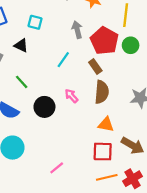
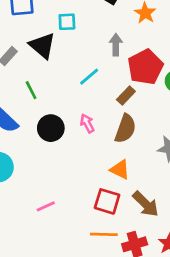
cyan square: (35, 22) -> (67, 22), turned -32
black triangle: (21, 46) -> (42, 46), size x1.5
brown rectangle: (95, 67) -> (126, 95), turned 64

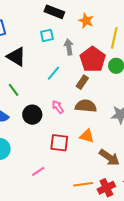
cyan square: (67, 22) -> (47, 35), moved
brown semicircle: (125, 129) -> (86, 106), turned -95
red square: (107, 201) -> (59, 143), moved

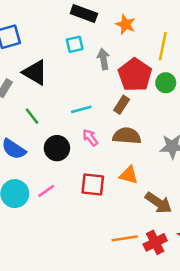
cyan line: (53, 73) -> (81, 109), moved, turned 35
pink line: (38, 171) -> (46, 191), moved

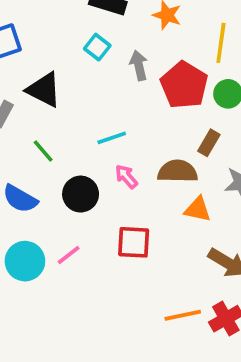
cyan square: (75, 44) -> (97, 47), turned -36
brown rectangle: (122, 105) -> (209, 143), moved
orange triangle: (129, 175) -> (198, 209), moved

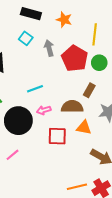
pink arrow: (126, 177) -> (44, 110), turned -64
black circle: (81, 194) -> (18, 121), size x1.4
red square: (134, 242) -> (57, 136), moved

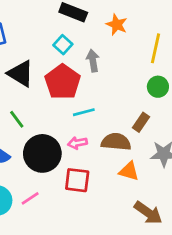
red pentagon: (75, 58) -> (63, 82), moved
cyan line: (35, 89) -> (84, 112), moved
red square: (57, 136) -> (77, 180), moved

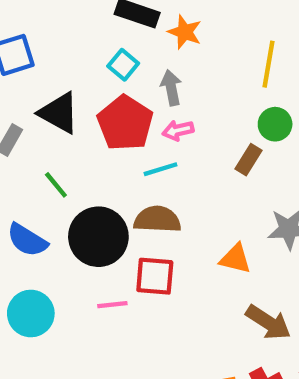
orange star: (117, 25) -> (185, 32), moved
brown rectangle: (141, 122) -> (248, 160), moved
brown semicircle: (116, 142) -> (157, 219), moved
pink arrow: (77, 143) -> (178, 130), moved
pink line: (30, 198) -> (112, 305), moved, turned 30

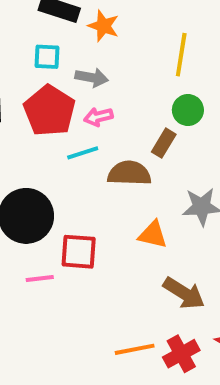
cyan square: (123, 65) -> (47, 57), turned -36
gray arrow: (171, 88) -> (92, 77), turned 112
brown semicircle: (157, 219) -> (129, 173), moved

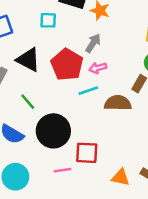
cyan square: (47, 57) -> (48, 20), moved
gray arrow: (92, 77) -> (93, 43), turned -66
orange triangle: (153, 235) -> (121, 177), moved

